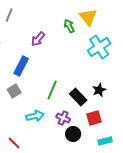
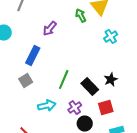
cyan cross: (99, 47) -> (111, 36), size x0.6
purple cross: (63, 118) -> (75, 108), turned 32

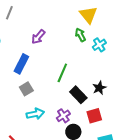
green arrow: (81, 16) -> (80, 35), moved
gray square: (26, 80) -> (26, 89), moved
green line: (64, 80) -> (62, 73), moved

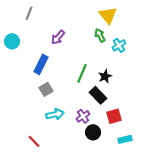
black star: (99, 88) -> (105, 76), moved

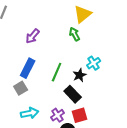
yellow triangle: (108, 15) -> (83, 14), turned 30
cyan cross: (119, 45) -> (94, 63), moved
blue rectangle: (41, 64) -> (28, 68), moved
red square: (114, 116) -> (80, 115), moved

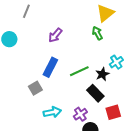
green line: (57, 72) -> (79, 71), turned 42
gray square: (21, 88) -> (35, 88), moved
red square: (80, 115) -> (113, 112), moved

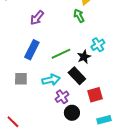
gray square: (35, 88) -> (21, 79), moved, turned 32
cyan arrow: (52, 112) -> (51, 80), moved

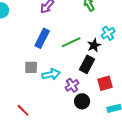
black rectangle: (77, 76) -> (87, 64), turned 72
cyan arrow: (51, 80) -> (51, 74), moved

